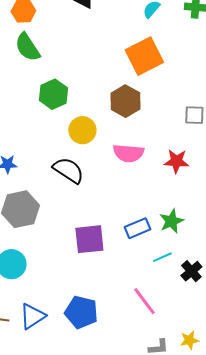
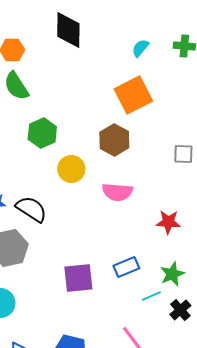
red star: (176, 161) -> (168, 222), moved
black semicircle: (68, 170) -> (31, 209), moved
green star: (171, 221) -> (172, 274), moved

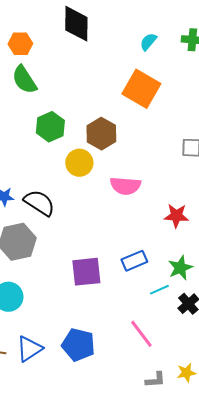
orange square: (133, 95) -> (141, 89), turned -33
brown hexagon: (114, 140) -> (101, 134), moved

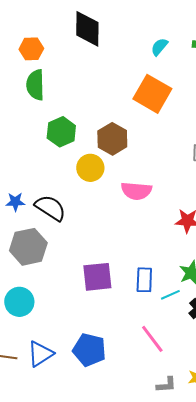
green semicircle: (24, 80) -> (35, 85), turned 32
blue rectangle: (134, 261) -> (144, 280), moved, turned -65

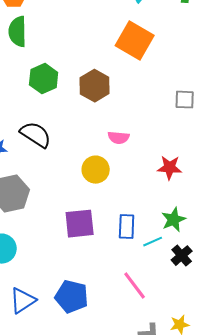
yellow circle: (90, 168) -> (96, 170), moved
pink semicircle: (136, 191) -> (119, 138), size x0.7
black semicircle: (50, 208) -> (36, 135), moved

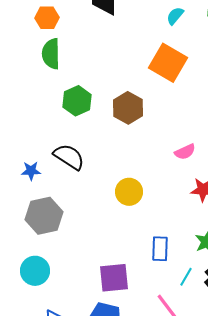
pink semicircle: (119, 138) -> (185, 152), moved, turned -30
purple square: (80, 224) -> (114, 278), moved
cyan line: (153, 242) -> (186, 277), moved, turned -36

